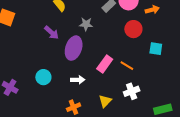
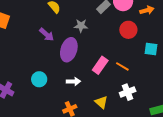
yellow triangle: (105, 101) -> (101, 102), turned -32

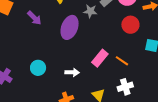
gray star: (81, 26) -> (90, 11), moved
purple arrow: (47, 35) -> (34, 18), moved
purple ellipse: (69, 50) -> (70, 27), moved

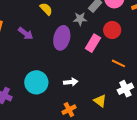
red circle: (130, 25) -> (112, 30), moved
pink rectangle: (100, 58) -> (93, 43), moved
cyan circle: (38, 68) -> (36, 82), size x1.5

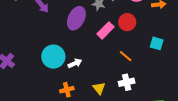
cyan circle: (36, 82) -> (53, 57), moved
white arrow: (71, 82) -> (75, 63), turned -32

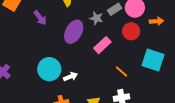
red circle: (127, 22) -> (131, 31), moved
cyan square: (157, 43) -> (153, 60), size x1.6

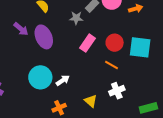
red circle: (131, 31) -> (115, 43), moved
purple ellipse: (74, 32) -> (44, 37), moved, turned -40

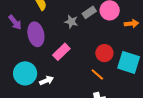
pink rectangle: (87, 43) -> (61, 52), moved

